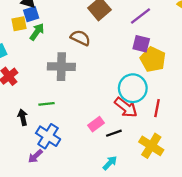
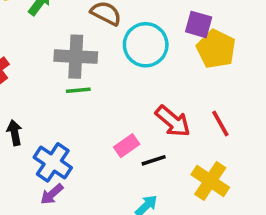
cyan circle: (133, 88) -> (146, 45), moved
green line: (47, 104) -> (78, 90), moved
red line: (157, 108) -> (220, 123), turned -42
purple arrow: (35, 156) -> (52, 194), moved

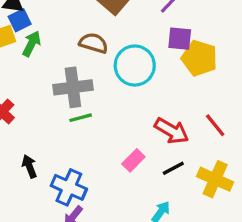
black line: (154, 160) -> (173, 168), moved

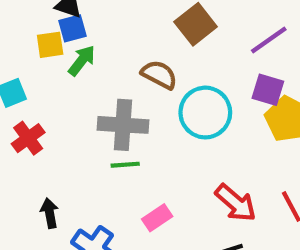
pink rectangle: (133, 160) -> (157, 218), moved

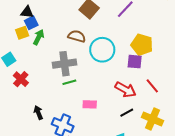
purple square: (268, 90) -> (135, 62), moved
pink rectangle: (157, 218) -> (90, 104), turned 48

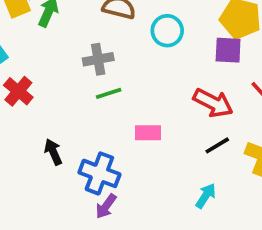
cyan circle: (102, 50) -> (167, 31), size x0.7
gray cross: (64, 64) -> (98, 59), size x0.7

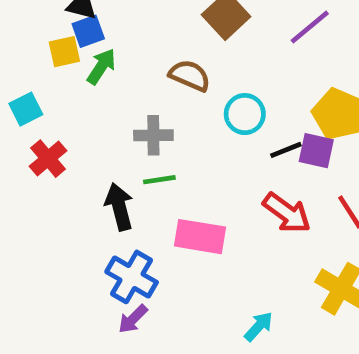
pink rectangle: (148, 133) -> (200, 237), size x1.5
black line: (217, 145) -> (286, 150), moved
black arrow: (53, 152) -> (119, 207), moved, size x1.4

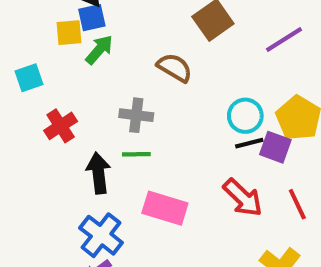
cyan circle: (245, 114) -> (245, 116), moved
red cross: (48, 159) -> (61, 126), moved

